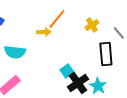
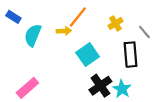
cyan semicircle: (15, 52) -> (33, 35), moved, turned 105
cyan square: (67, 71) -> (88, 55), moved, size x1.5

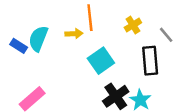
blue rectangle: (13, 17) -> (19, 46), moved
orange line: (78, 17) -> (90, 18), turned -45

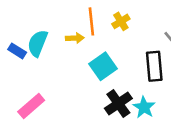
yellow cross: (133, 25) -> (121, 21), moved

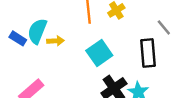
yellow arrow: (75, 38) -> (56, 41), moved

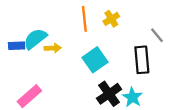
cyan semicircle: (37, 31) -> (35, 39), turned 30
blue rectangle: (18, 38) -> (17, 46), turned -35

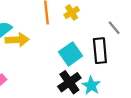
yellow arrow: (53, 48) -> (17, 40), size x1.5
cyan square: (95, 60) -> (71, 54), moved

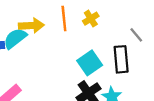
yellow arrow: (17, 40) -> (31, 26), moved

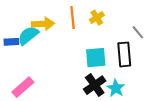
cyan square: (90, 63) -> (96, 58), turned 30

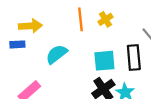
yellow arrow: (43, 24) -> (30, 26), moved
cyan semicircle: (28, 35) -> (57, 54), moved

